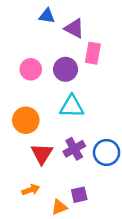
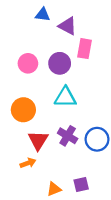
purple cross: (74, 149) -> (68, 136), turned -30
orange arrow: (31, 190) -> (28, 163), moved
purple square: (79, 195) -> (81, 184), moved

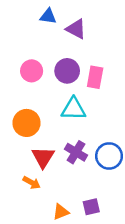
pink rectangle: (85, 49) -> (95, 77), moved
orange arrow: (28, 163) -> (32, 183), turned 49

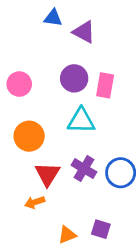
pink circle: (32, 71) -> (19, 84), moved
orange arrow: (32, 183) -> (35, 202), turned 132
purple square: (91, 207) -> (101, 229), turned 30

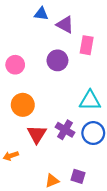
pink rectangle: (105, 85) -> (87, 45), moved
cyan triangle: (81, 121) -> (90, 101), moved
orange arrow: (35, 202) -> (11, 156), moved

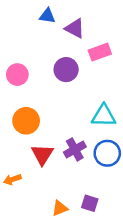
pink rectangle: (87, 45) -> (100, 52), turned 60
purple cross: (65, 130) -> (75, 149), turned 30

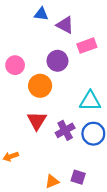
orange circle: (26, 121) -> (40, 86), moved
red triangle: (42, 154) -> (37, 121), moved

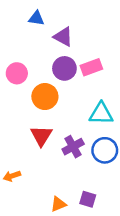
blue triangle: (41, 14) -> (36, 18), moved
purple triangle: (65, 25) -> (63, 37), moved
pink rectangle: (87, 46) -> (91, 67), moved

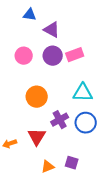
pink circle: (17, 73) -> (24, 56), moved
orange circle: (45, 97) -> (37, 97), moved
red triangle: (41, 136) -> (37, 137), moved

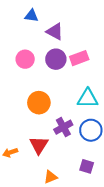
purple square: (72, 163) -> (87, 166), moved

